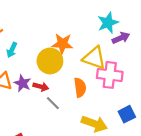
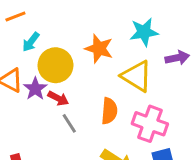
cyan star: (108, 23) -> (144, 32), moved
yellow circle: (50, 61) -> (55, 65), moved
pink cross: (110, 75) -> (150, 124), moved

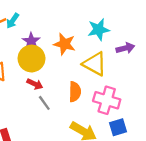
cyan arrow: (31, 42) -> (13, 21), moved
purple star: (35, 89) -> (31, 41), moved

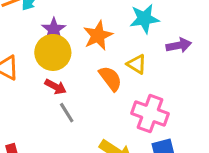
orange star: (64, 44) -> (98, 35), turned 30
yellow triangle: (95, 64) -> (137, 64), size x0.6
orange semicircle: (75, 92) -> (110, 78), moved, turned -42

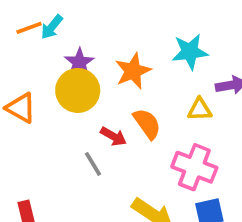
yellow triangle: (137, 64) -> (200, 109), moved, turned -35
red arrow: (55, 87) -> (113, 136), moved

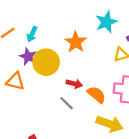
cyan arrow: (52, 27) -> (32, 34), moved
purple star: (79, 62) -> (28, 57), moved
orange semicircle: (147, 124) -> (96, 95), moved

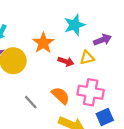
red arrow: (74, 84) -> (66, 61), moved

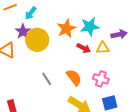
cyan star: (75, 25) -> (90, 27), moved
pink cross: (91, 92) -> (101, 79), size x0.7

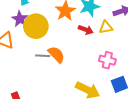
orange semicircle: (74, 77) -> (56, 54), moved
gray line: (47, 79) -> (43, 56), moved, turned -48

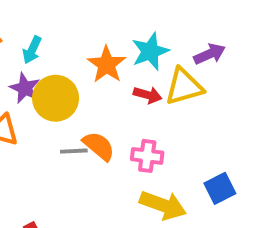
yellow triangle: (106, 27) -> (184, 87), size x1.5
pink cross: (107, 60) -> (147, 156), moved

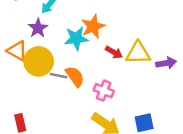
cyan star: (150, 51) -> (76, 38), moved
purple arrow: (210, 54) -> (166, 63), moved
yellow circle: (56, 98) -> (39, 61), moved

